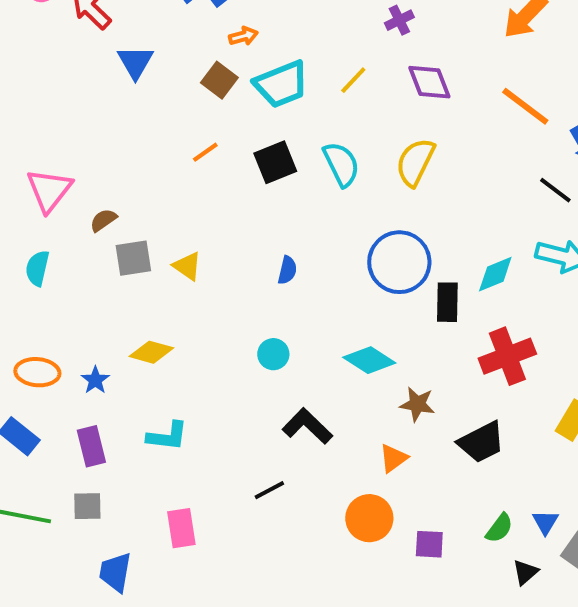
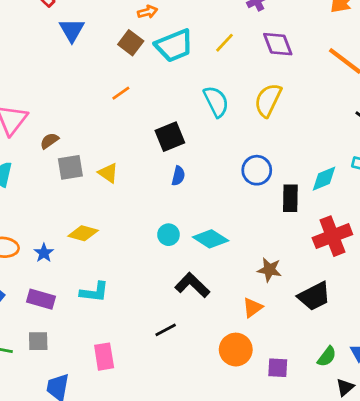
black square: (275, 162) -> (170, 137), moved
blue circle: (399, 262) -> (257, 170), size x0.7
cyan diamond: (369, 360) -> (211, 239), moved
purple rectangle: (91, 446) -> (41, 299), turned -60

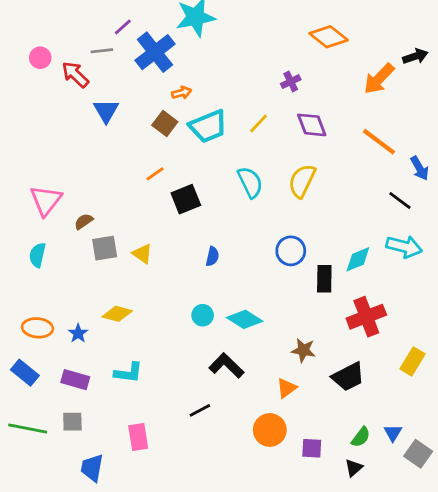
black square: (170, 137) -> (186, 199), moved
black triangle: (345, 387) -> (354, 468), moved

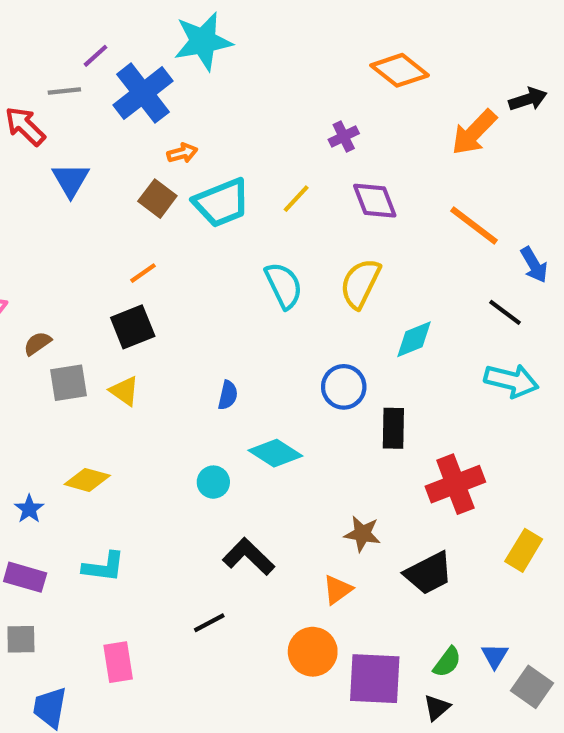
black square: (186, 199) -> (133, 327), moved
cyan diamond: (358, 259) -> (414, 339), moved
cyan diamond: (245, 319) -> (275, 453), moved
purple square: (312, 448) -> (375, 679), size x1.8

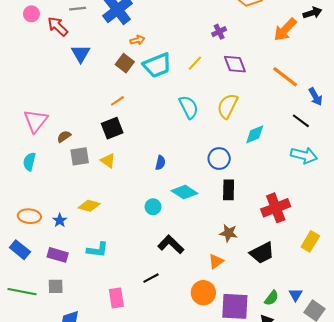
black rectangle: (393, 428) -> (229, 190), moved
pink rectangle: (118, 662) -> (116, 298), moved

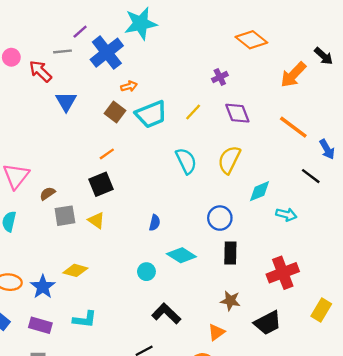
black arrow: (312, 13) -> (324, 56), turned 60
cyan arrow: (304, 155) -> (286, 215), moved, size x0.7
blue star: (60, 220) -> (43, 287), size x1.5

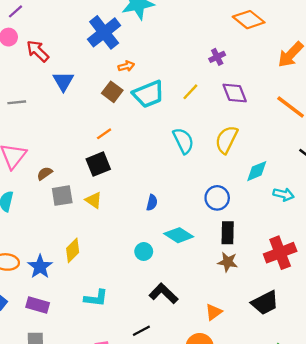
purple line: (80, 32) -> (16, 11), moved
gray line: (63, 51) -> (17, 102), moved
yellow diamond: (75, 270) -> (73, 250), turned -60
brown star: (230, 301) -> (228, 262), moved
cyan L-shape: (85, 319) -> (96, 298), moved

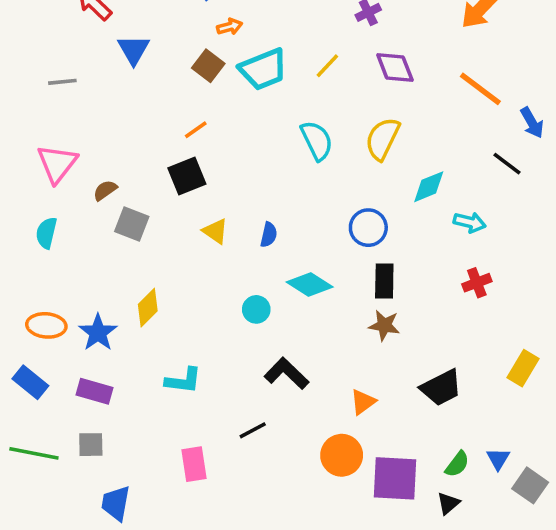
gray square: (62, 196) -> (132, 224), turned 30
yellow triangle: (94, 200) -> (215, 231), moved
red cross: (280, 253) -> (477, 283), moved, size x0.6

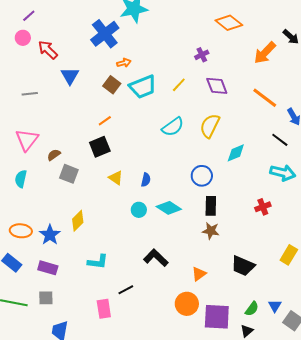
cyan semicircle: (317, 140) -> (173, 127), turned 80
cyan arrow: (470, 222) -> (283, 173), moved, size x1.4
cyan circle: (256, 309) -> (139, 210), moved
black trapezoid: (441, 388) -> (243, 266), turned 50
black line: (253, 430) -> (126, 290), moved

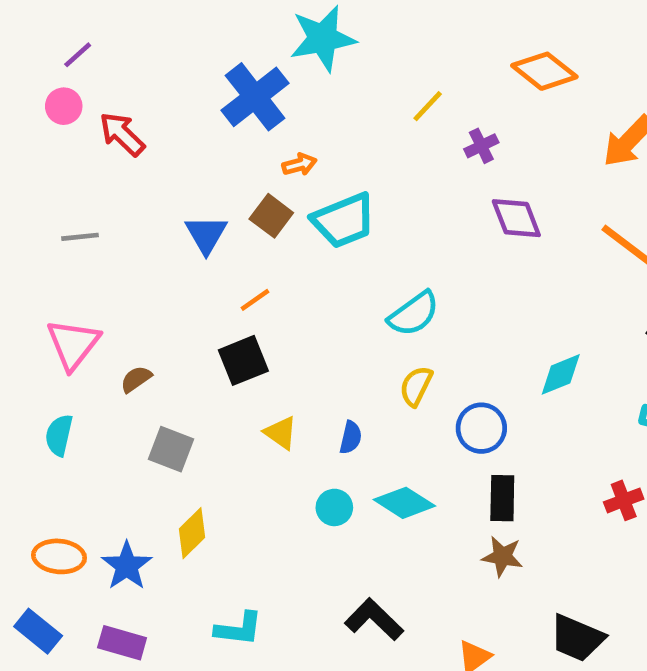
blue triangle: (70, 76) -> (206, 234), moved
yellow line: (179, 85) -> (428, 106), moved
yellow semicircle: (210, 126) -> (416, 386), moved, size x0.7
gray square: (69, 174) -> (171, 449), moved

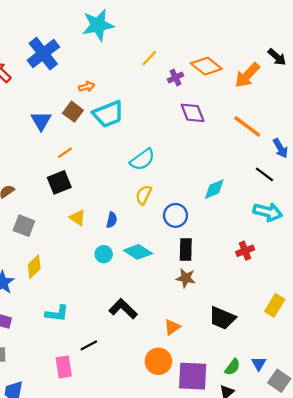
orange diamond: (544, 71) -> (206, 66), moved
blue cross: (255, 97) -> (43, 54), moved

